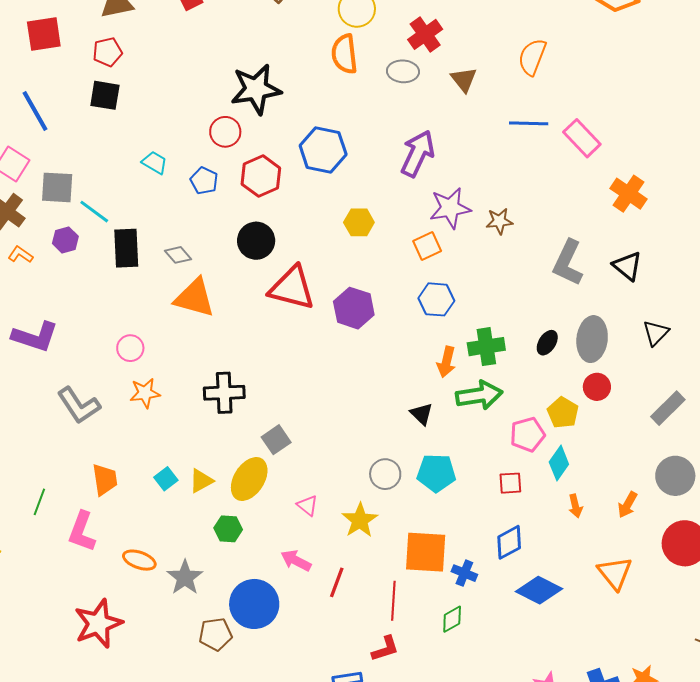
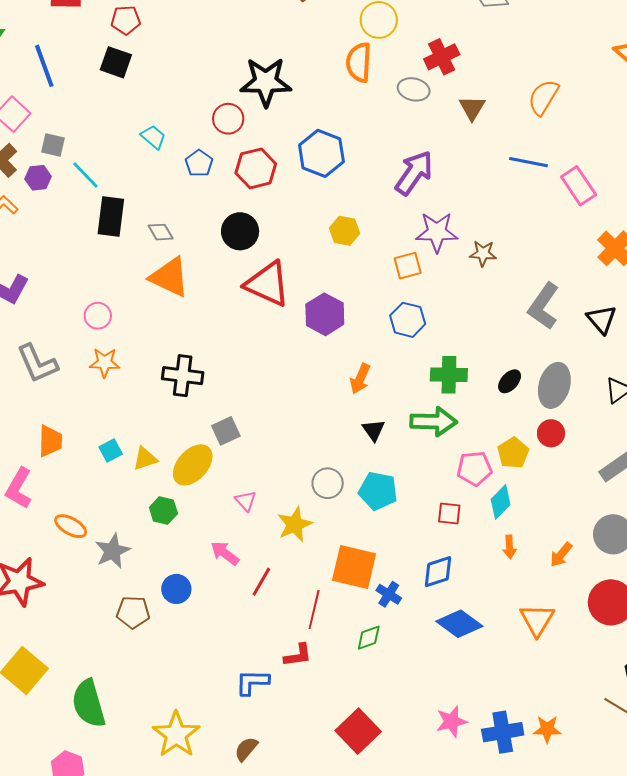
gray square: (57, 187) -> (53, 145), size x0.7
purple hexagon: (65, 240) -> (38, 178), moved
orange arrow: (446, 362) -> (360, 379), moved
blue circle: (254, 604) -> (176, 589), size x0.6

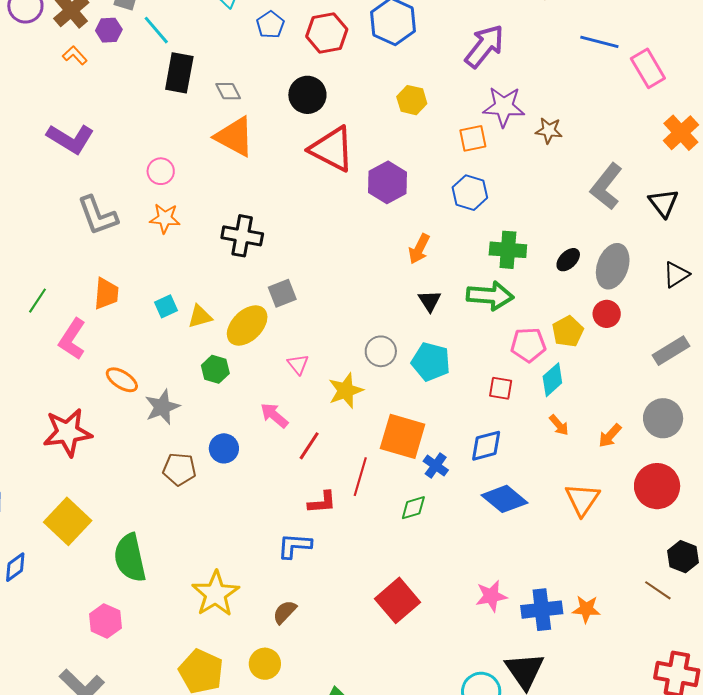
orange arrow: (510, 547) -> (559, 425), turned -40
red L-shape: (298, 655) -> (322, 502), moved

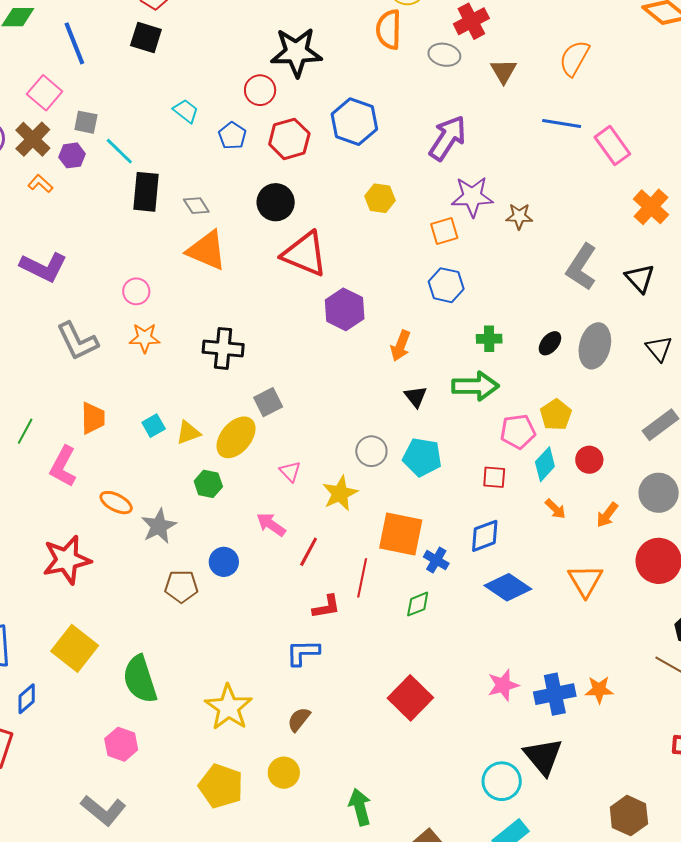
purple hexagon: (388, 182) -> (345, 309), moved
green cross: (508, 250) -> (489, 339), size x0.7
black triangle: (676, 275) -> (659, 349), turned -32
red circle: (607, 314) -> (589, 460), moved

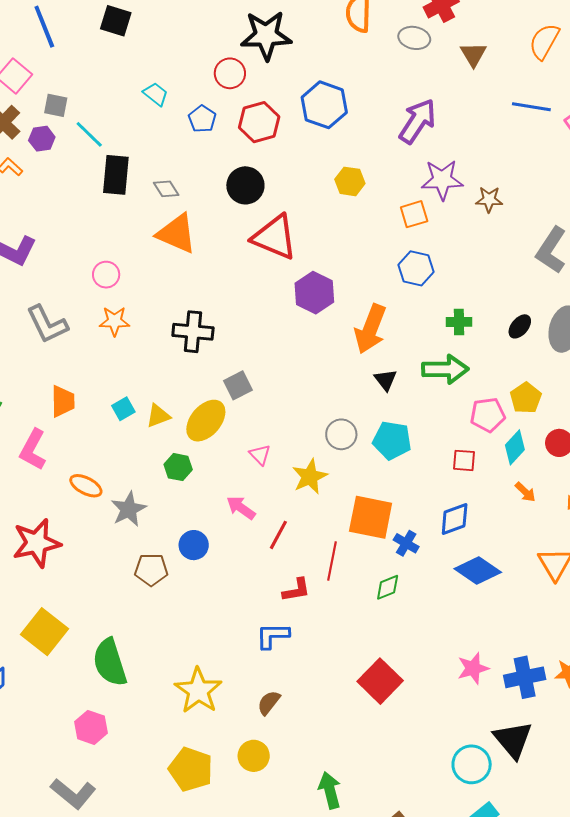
orange arrow: (401, 346) -> (370, 329), size x1.6

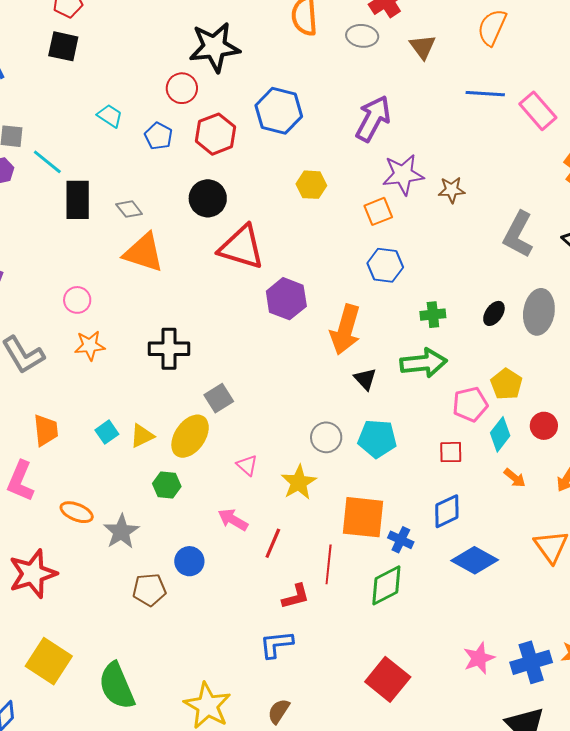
green diamond: (388, 587) -> (386, 585), size x1.5

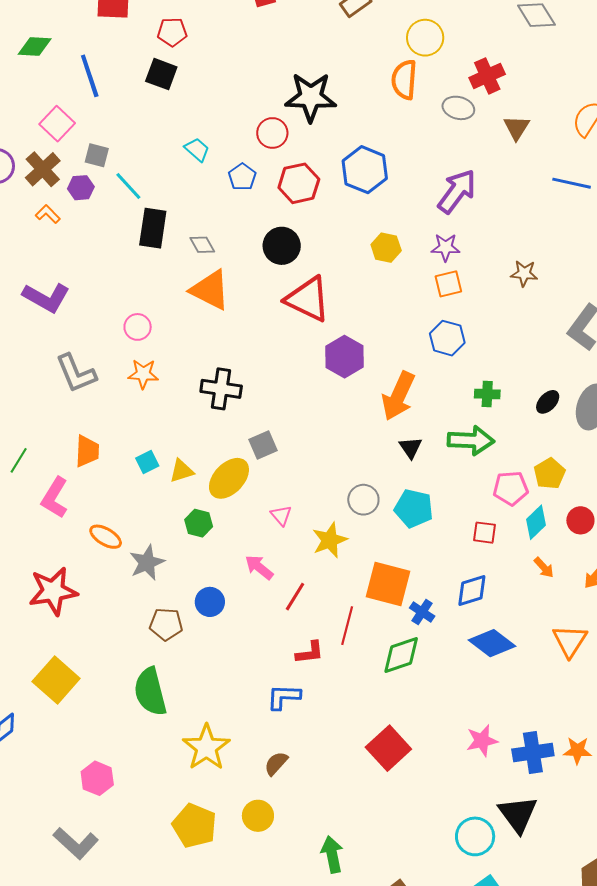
purple star: (403, 175) -> (446, 247), moved, size x0.7
green semicircle: (117, 686) -> (150, 692), moved

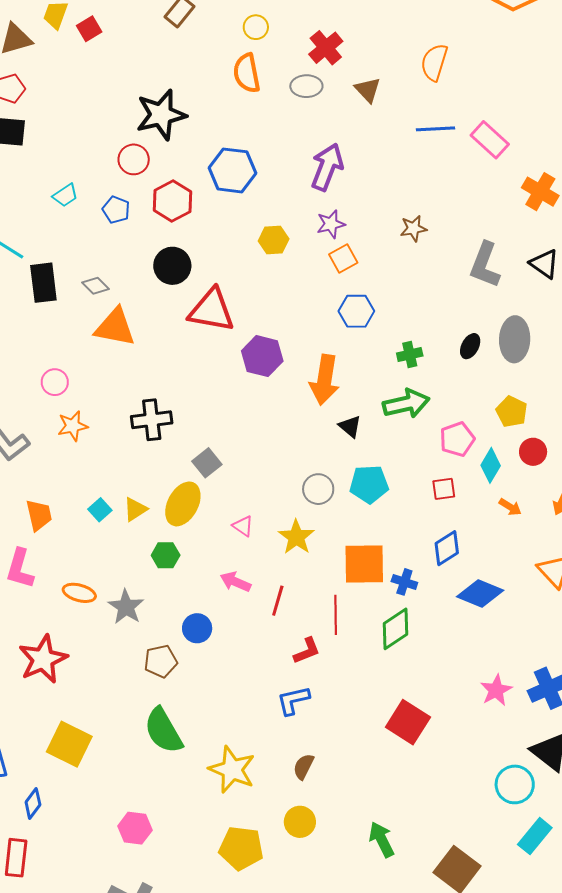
yellow circle: (425, 38) -> (256, 27), size x0.7
cyan trapezoid: (197, 150) -> (65, 195), turned 120
yellow pentagon: (550, 474) -> (512, 412), moved

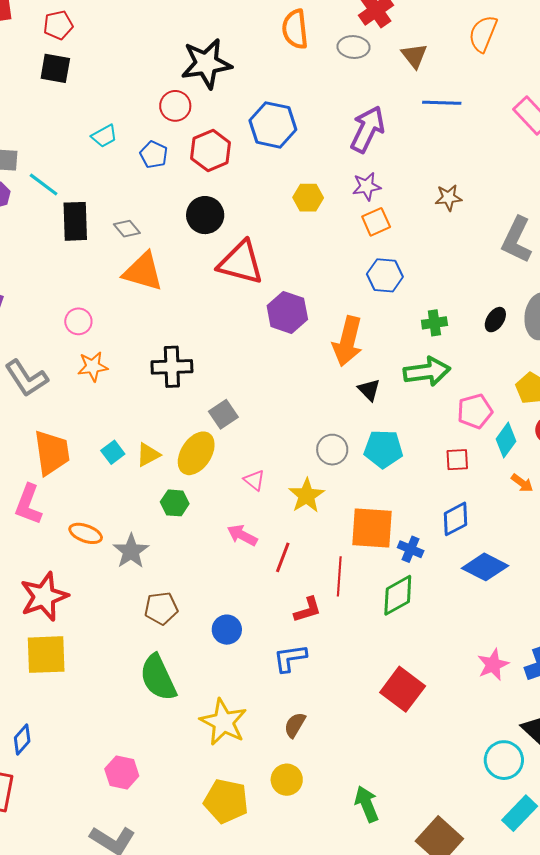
blue line: (435, 129) -> (442, 103), moved
orange trapezoid: (39, 515) -> (52, 453), size x1.4
blue circle: (197, 628) -> (227, 630), moved
yellow square: (69, 744) -> (46, 655), moved, turned -33

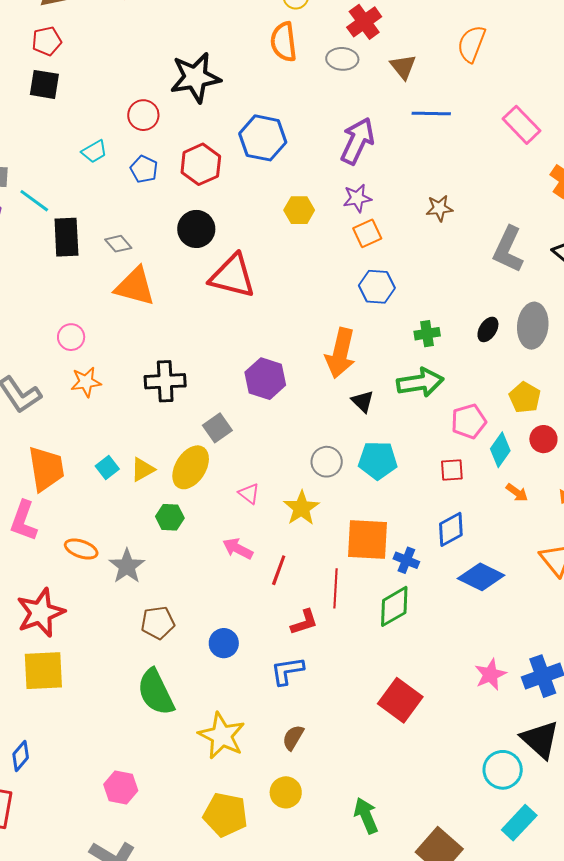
red circle: (175, 106) -> (143, 115), moved
purple hexagon: (287, 312) -> (265, 379), moved

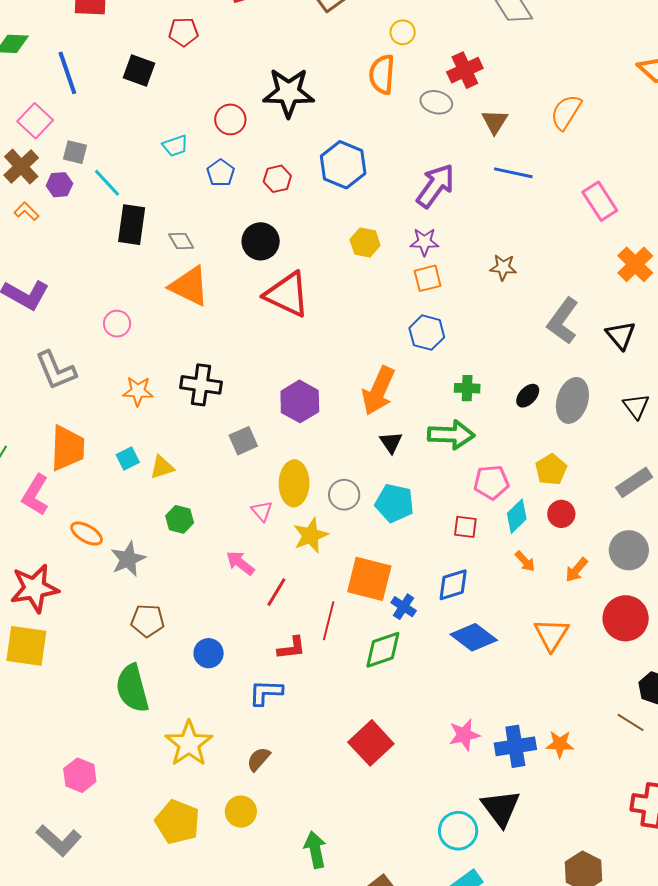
red pentagon: (47, 41) -> (183, 32), moved
red hexagon: (201, 164) -> (277, 179), size x0.7
orange star: (86, 382) -> (138, 391), moved
yellow ellipse: (191, 467) -> (294, 483), moved, turned -42

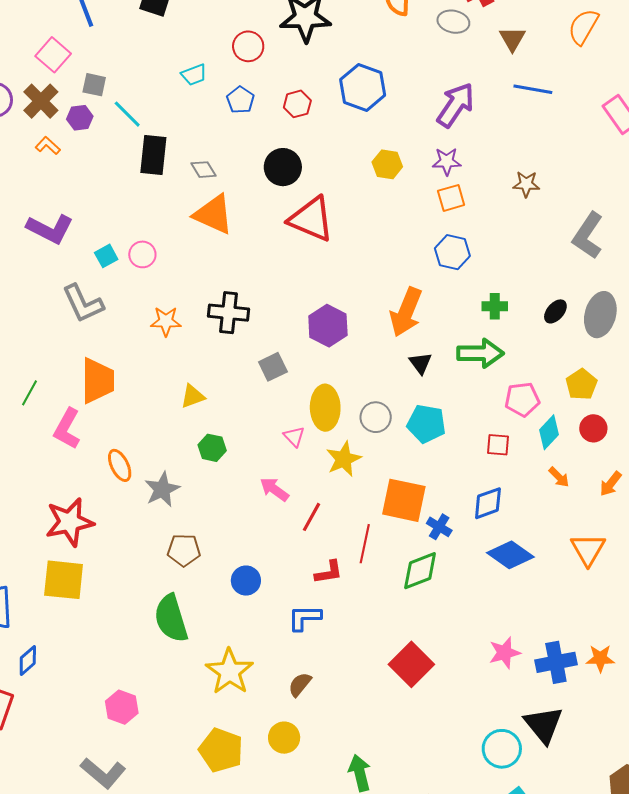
cyan square: (128, 459) -> (106, 256), moved
orange ellipse: (87, 534) -> (120, 465), turned 36

